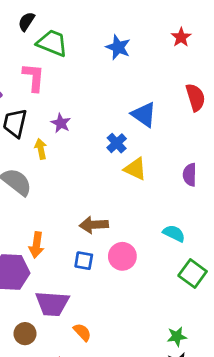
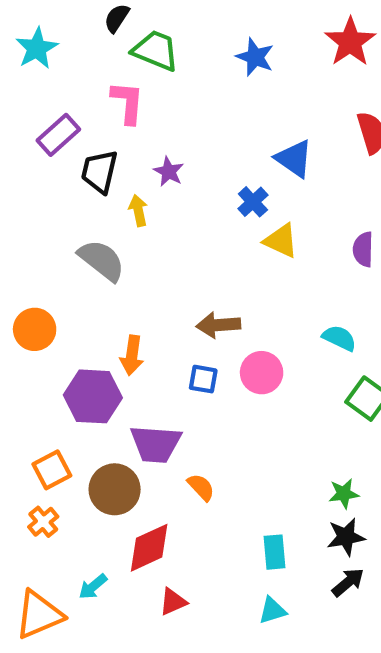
red star: (181, 37) -> (350, 42), size x1.6
brown circle: (25, 334) -> (115, 489), size x1.5

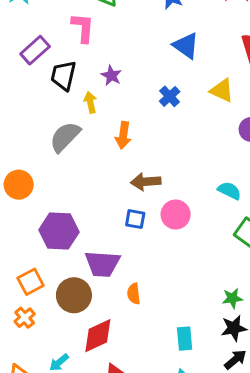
blue triangle: (294, 159) -> (186, 46), moved
yellow triangle: (281, 241) -> (222, 90), moved
gray semicircle: (102, 260) -> (65, 137), turned -84
orange arrow: (132, 355) -> (123, 135), moved
orange semicircle: (201, 487) -> (134, 294), turned -144

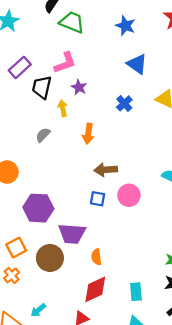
pink L-shape: (83, 28) -> (65, 63), moved, turned 65
gray semicircle: (65, 137) -> (43, 135), size x0.6
red diamond: (98, 336) -> (95, 289), moved

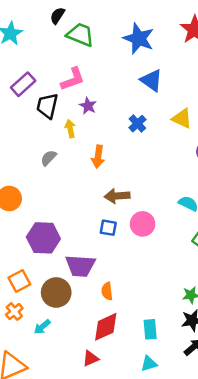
blue star: (125, 26) -> (139, 38), size x1.4
cyan arrow: (38, 310) -> (42, 327), moved

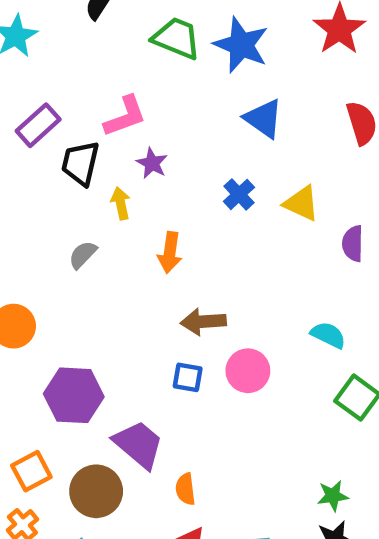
green trapezoid: (80, 35) -> (176, 38), moved
yellow triangle: (182, 118) -> (301, 203), moved
purple trapezoid: (80, 266) -> (139, 444), turned -144

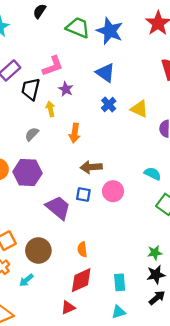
blue triangle: (264, 119) -> (105, 73), moved
purple hexagon: (74, 395) -> (27, 173), moved
purple trapezoid: (139, 444) -> (58, 208), moved

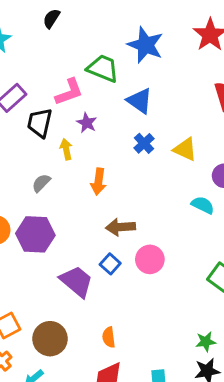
green trapezoid: (78, 28) -> (103, 68), moved
cyan semicircle: (153, 174) -> (203, 205), moved
blue square: (83, 195) -> (110, 264), turned 32

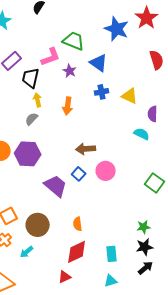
blue star: (145, 45) -> (117, 29), moved
purple star: (87, 123) -> (70, 71), moved
blue cross: (144, 143) -> (102, 92), turned 32
yellow arrow: (66, 149) -> (38, 100), moved
orange arrow: (98, 182) -> (68, 106), moved

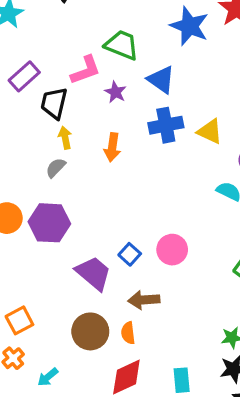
blue cross: (102, 92) -> (166, 125), size x1.5
brown arrow: (86, 149) -> (144, 300), moved
brown circle: (38, 225) -> (90, 331), moved

